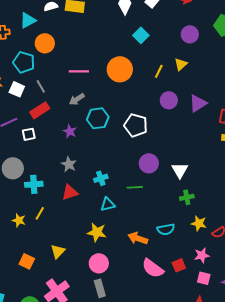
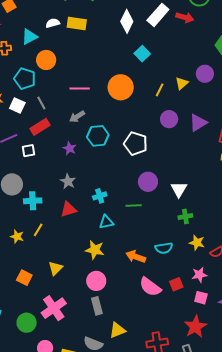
purple circle: (190, 34) -> (205, 74), moved

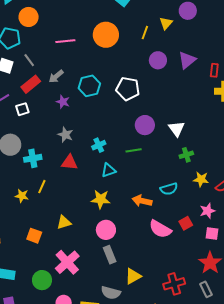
gray arrow: (77, 117) -> (56, 76), moved
red triangle: (68, 209) -> (69, 162), turned 30
yellow triangle: (55, 268) -> (64, 222), turned 35

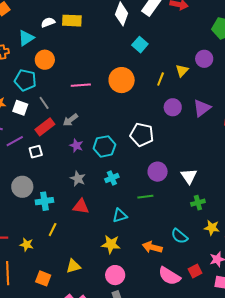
cyan hexagon: (89, 86) -> (104, 146), moved
cyan cross: (99, 145) -> (112, 178), moved
cyan semicircle: (169, 189) -> (179, 236), turned 54
yellow star: (22, 196) -> (27, 245), moved

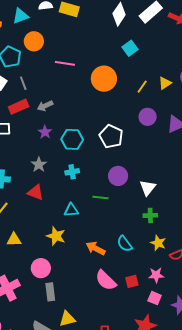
pink line: (81, 85) -> (65, 63), moved
yellow triangle: (73, 266) -> (14, 240), moved
pink circle: (115, 275) -> (41, 268), moved

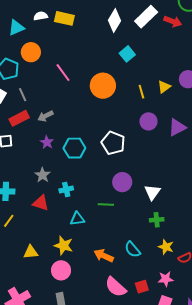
pink line: (65, 63) -> (63, 73), turned 48
yellow line: (142, 87) -> (141, 92), turned -48
cyan cross: (72, 172) -> (66, 189), moved
yellow triangle: (14, 240) -> (31, 252), moved
pink circle: (41, 268) -> (61, 270), moved

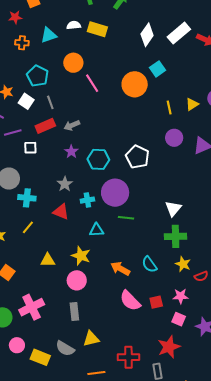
orange circle: (31, 52) -> (73, 63), moved
orange circle: (103, 86) -> (135, 84), moved
purple circle: (122, 182) -> (115, 193), moved, size x1.4
green cross: (157, 220) -> (176, 236), size x1.5

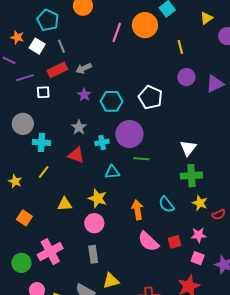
pink line: (92, 83) -> (117, 32), moved, turned 54
yellow triangle: (192, 104) -> (206, 18), moved
orange arrow: (120, 269) -> (137, 210), turned 54

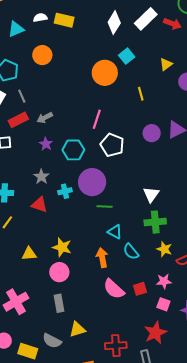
pink line: (117, 32) -> (97, 119), moved
purple circle: (186, 77) -> (152, 133), moved
cyan triangle: (112, 172) -> (115, 232), moved, turned 35

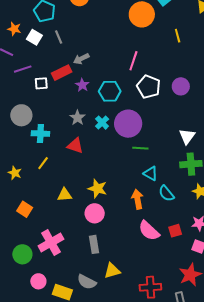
red rectangle: (18, 120) -> (62, 73), moved
purple circle: (152, 133) -> (181, 86), moved
cyan cross: (65, 191) -> (102, 123), moved, turned -32

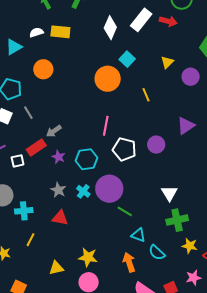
green line: (140, 148) -> (125, 211), turned 35

